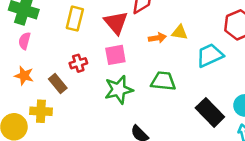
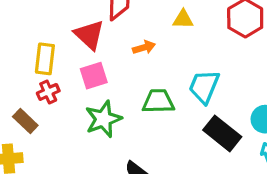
yellow rectangle: (75, 19) -> (45, 59), moved
yellow triangle: (180, 32) -> (183, 19), moved
cyan trapezoid: (210, 55) -> (204, 87), moved, turned -36

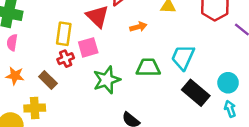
pink square: (94, 76) -> (88, 47), moved

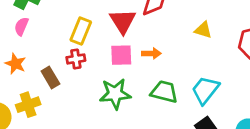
orange arrow: (138, 27) -> (151, 53), moved
pink square: (88, 47) -> (121, 55), moved
yellow cross: (35, 108) -> (28, 105), turned -30

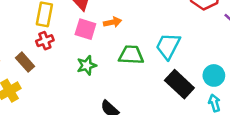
pink square: (121, 55) -> (85, 29), turned 30
green star: (115, 94) -> (87, 65), size x0.7

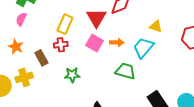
cyan trapezoid: (168, 46) -> (143, 48), moved
green star: (87, 65) -> (72, 75), moved

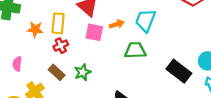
pink semicircle: (21, 19) -> (17, 64), moved
orange star: (16, 47) -> (35, 29), moved
brown rectangle: (41, 58) -> (57, 72), moved

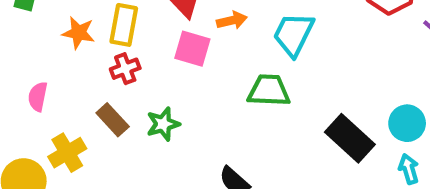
orange arrow: (117, 24) -> (232, 20), moved

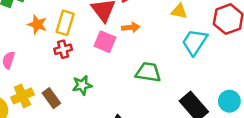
cyan trapezoid: (294, 34) -> (195, 42), moved
brown rectangle: (113, 120) -> (51, 98), moved

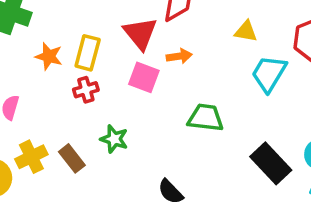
green star: (82, 85) -> (114, 139), turned 30

